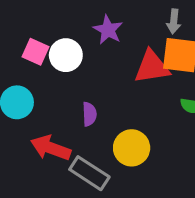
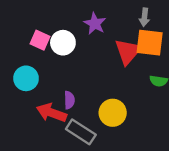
red triangle: (152, 67) -> (128, 52), turned -40
purple semicircle: (89, 114) -> (69, 100), moved

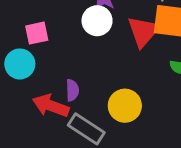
pink square: (40, 40) -> (37, 33), moved, turned -36
white circle: (63, 43) -> (97, 21), moved

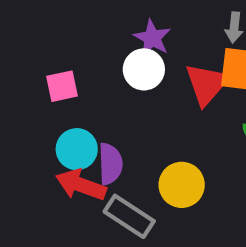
cyan circle: (20, 64) -> (77, 149), moved
purple semicircle: (72, 90) -> (110, 164), size x1.4

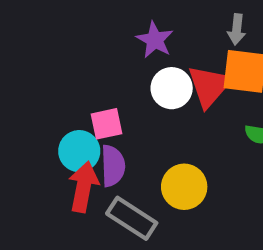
white circle: (144, 69) -> (172, 88), moved
pink square: (62, 86) -> (107, 124), moved
red arrow: (81, 185) -> (83, 187), turned 81

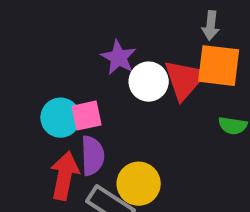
purple star: (155, 40) -> (119, 58), moved
cyan circle: (79, 151) -> (60, 118), moved
yellow circle: (184, 187) -> (139, 184), moved

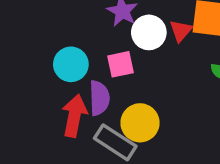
red triangle: (185, 80) -> (181, 31), size x0.6
pink square: (87, 116) -> (121, 64), moved

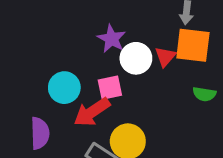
purple semicircle: (99, 98) -> (40, 133), moved
red arrow: (74, 116) -> (92, 112), moved, turned -135

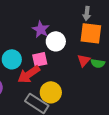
red triangle: (165, 57) -> (84, 60), moved

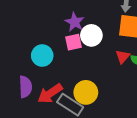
pink square: (40, 59) -> (73, 42), moved
red arrow: (29, 74) -> (50, 94), moved

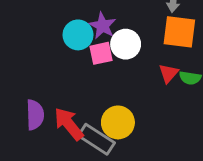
cyan circle: (42, 56) -> (78, 35), moved
red arrow: (50, 94) -> (69, 124), turned 85

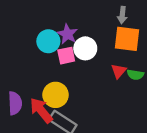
yellow circle: (118, 122) -> (56, 95), moved

